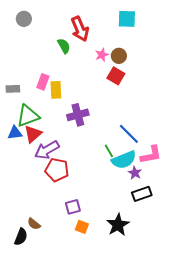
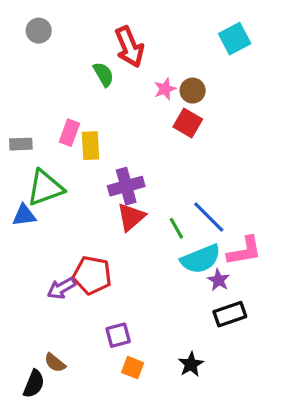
cyan square: (127, 19) -> (235, 39), moved, turned -30
red triangle: (33, 134) -> (131, 217), moved
purple arrow: (47, 150) -> (61, 288), moved, size x0.7
green line: (109, 151) -> (176, 228), moved
black star: (118, 225) -> (191, 364), size x0.7

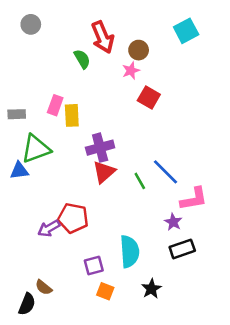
brown circle: (193, 91) -> (139, 50), moved
cyan semicircle: (201, 259) -> (130, 251), moved, turned -72

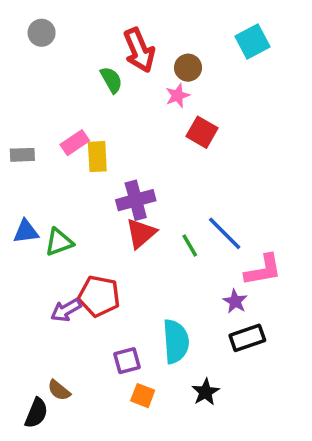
pink rectangle: (55, 105) -> (75, 143), turned 36
green triangle: (36, 149) -> (59, 242), moved, size x0.7

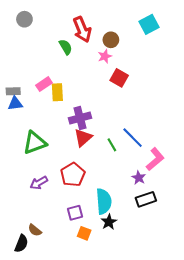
blue triangle: (26, 232) -> (15, 104), moved
green triangle: (59, 242) -> (35, 143), size x1.4
pink L-shape: (263, 270) -> (155, 159), turned -30
red pentagon: (99, 296) -> (73, 175), moved, turned 30
black star: (205, 392) -> (109, 222), moved

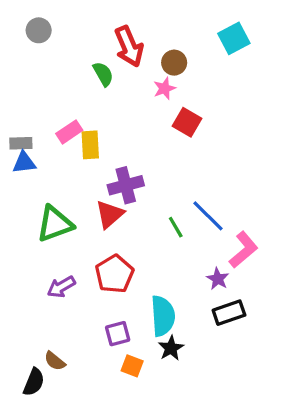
red triangle: (83, 138) -> (110, 214), moved

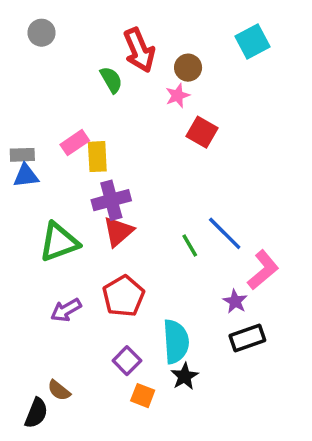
purple cross: (126, 185) -> (111, 200), moved
purple square: (118, 334) -> (127, 361), turned -30

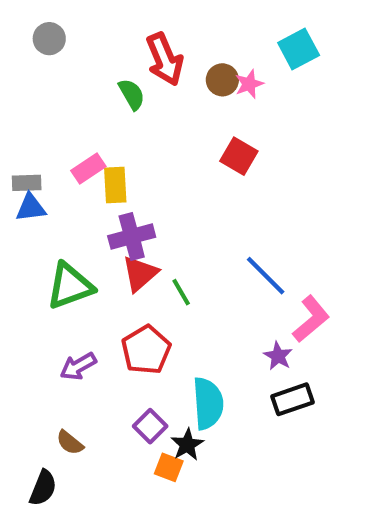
pink star: (178, 95) -> (249, 84), moved
green line: (190, 246) -> (181, 292), moved
black star: (185, 376) -> (187, 445), moved
brown semicircle: (59, 390) -> (70, 443), moved

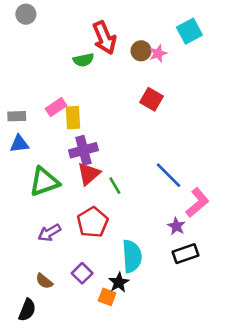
gray circle: (49, 39) -> (26, 14), moved
green semicircle: (132, 94) -> (83, 60), turned 108
blue triangle: (31, 208) -> (19, 144), moved
purple square: (150, 426) -> (82, 273), moved

